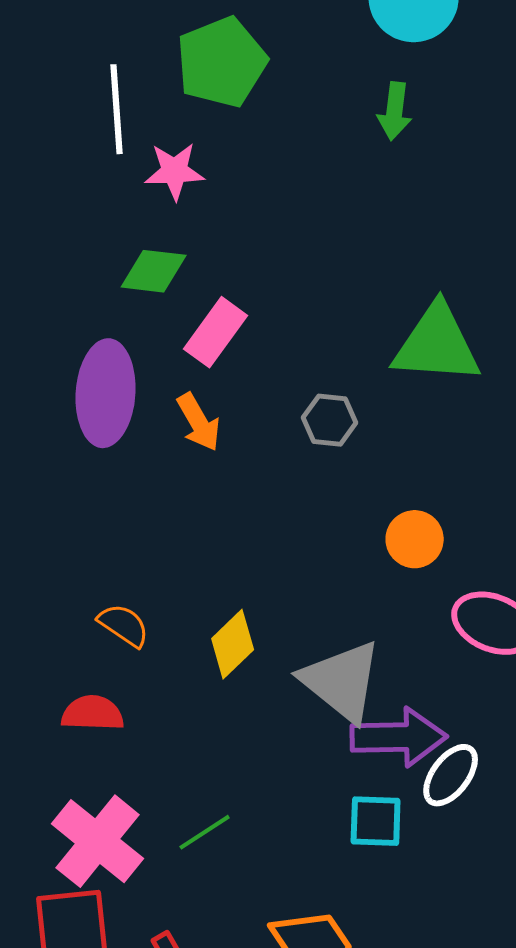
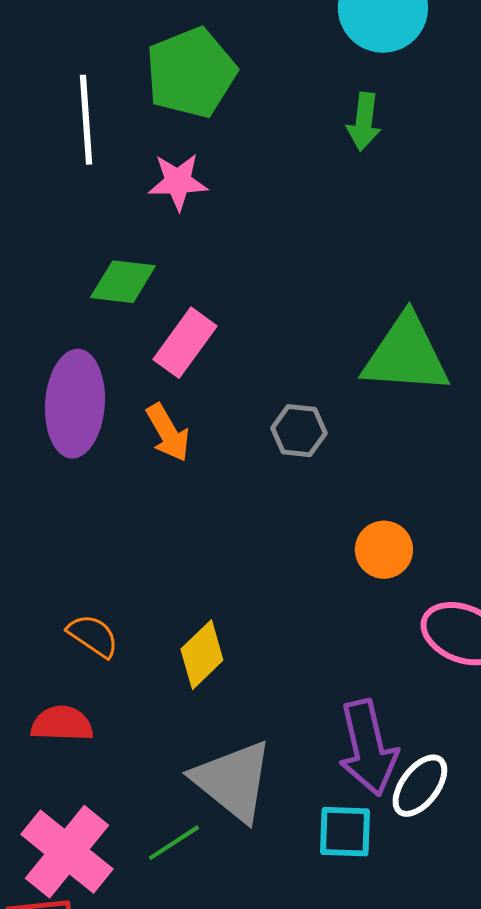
pink star: (175, 171) -> (178, 182), moved
gray triangle: (342, 681) -> (233, 781), moved
purple arrow: (399, 737) -> (368, 748), turned 78

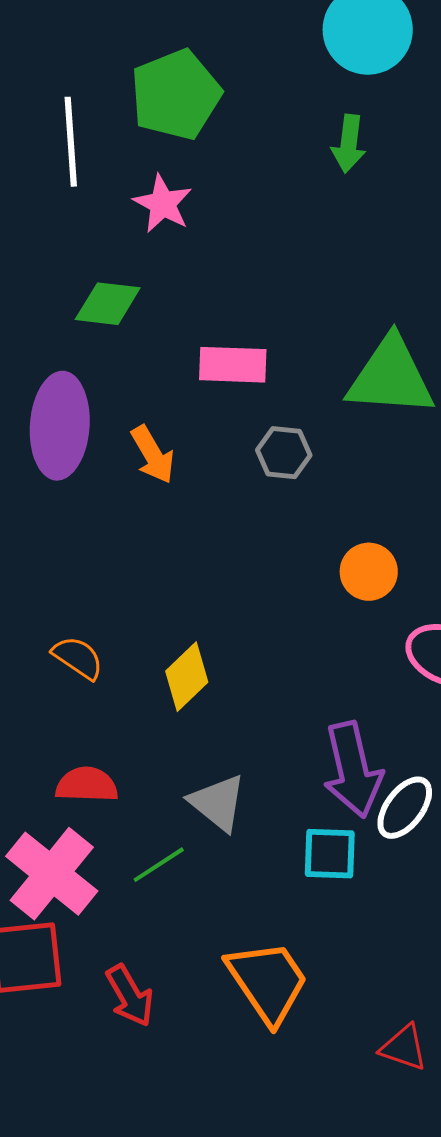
pink star: (178, 182) -> (163, 204), turned 30
pink rectangle: (185, 343) -> (233, 365), moved, turned 56
red semicircle: (62, 724) -> (87, 785), moved
gray triangle: (233, 781) -> (218, 803), size x0.7

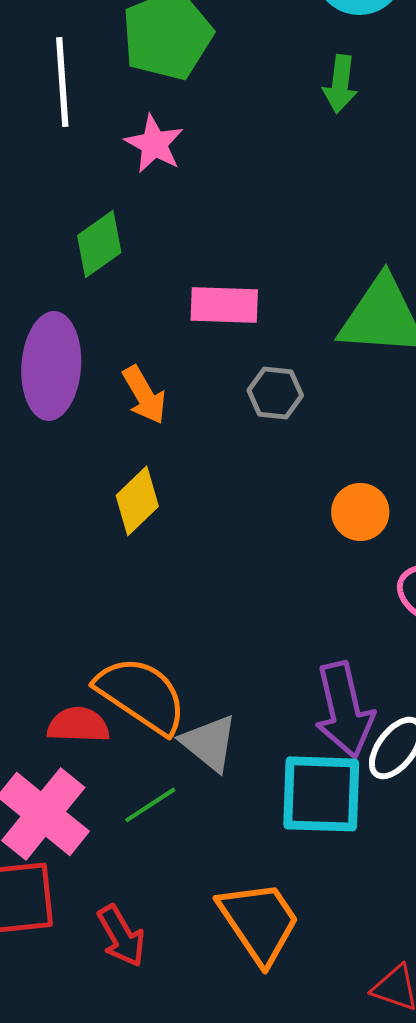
green diamond: (108, 304) -> (99, 244), turned -42
orange semicircle: (78, 658) -> (141, 695), moved, size x1.8
yellow diamond: (187, 677) -> (137, 501), moved
cyan square: (330, 854) -> (321, 794), size x1.5

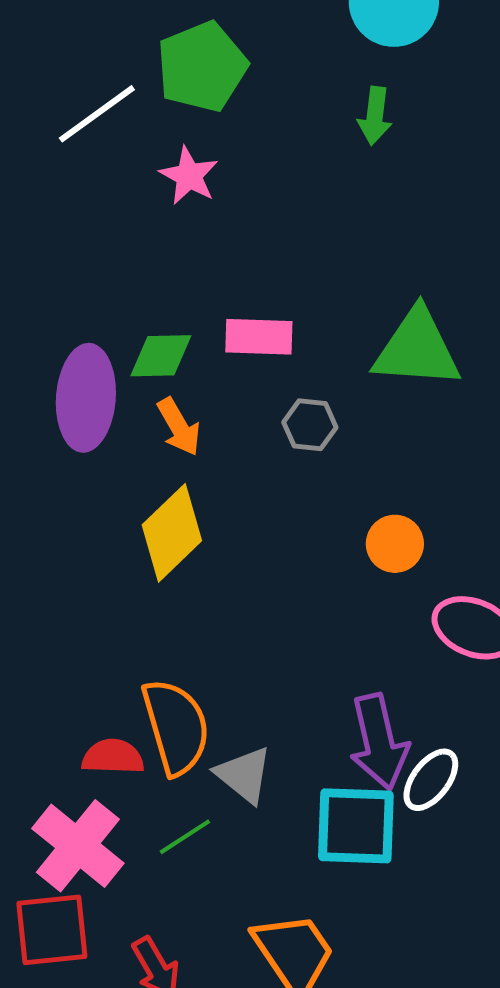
white line: (62, 82) -> (97, 114), turned 58
green diamond: (99, 244) -> (161, 356), moved, turned 34
yellow diamond: (137, 501) -> (172, 533), size x1.4
orange semicircle: (141, 695) -> (176, 727), turned 40

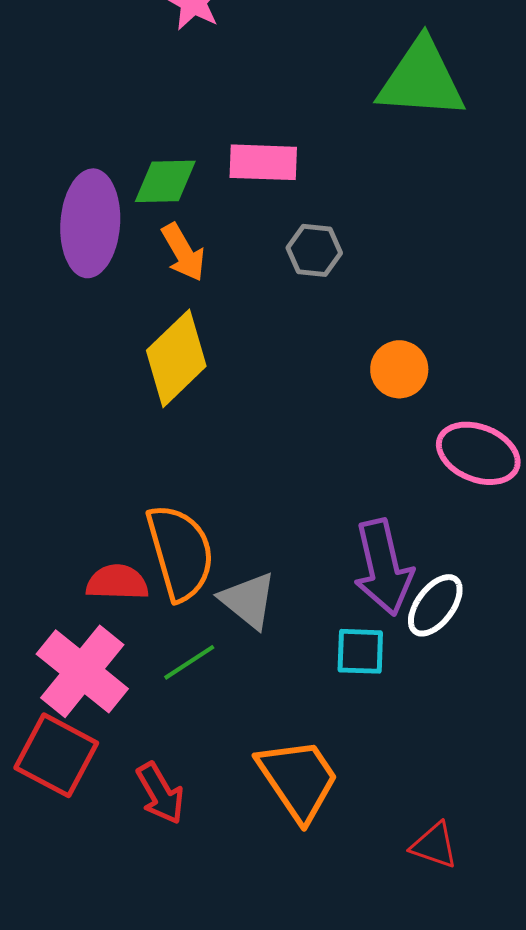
green triangle: (417, 349) -> (421, 79), moved
cyan square: (356, 826) -> (360, 651), size x0.6
red square: (52, 930) -> (56, 755), turned 34

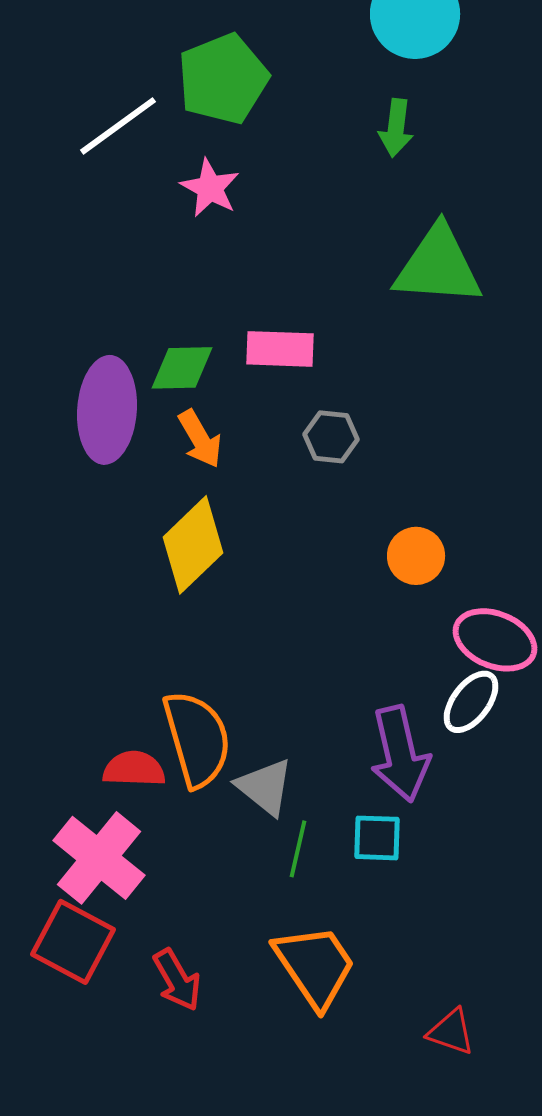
white ellipse: (435, 605) -> (471, 702), moved
green line: (189, 662) -> (298, 849), moved, turned -44

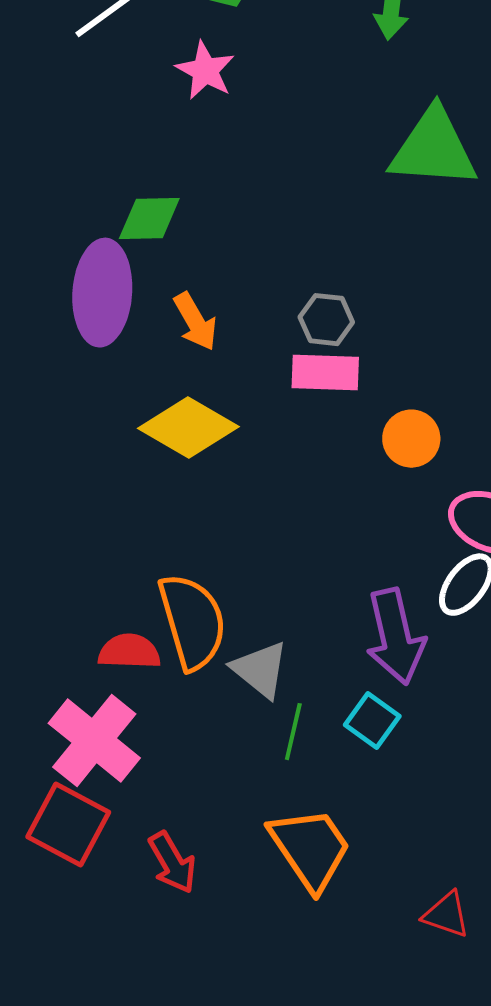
pink rectangle: (280, 349) -> (325, 373), moved
green diamond: (182, 368) -> (149, 219), moved
yellow diamond: (193, 545) -> (188, 428), turned 74
cyan square: (377, 838) -> (372, 721), turned 34

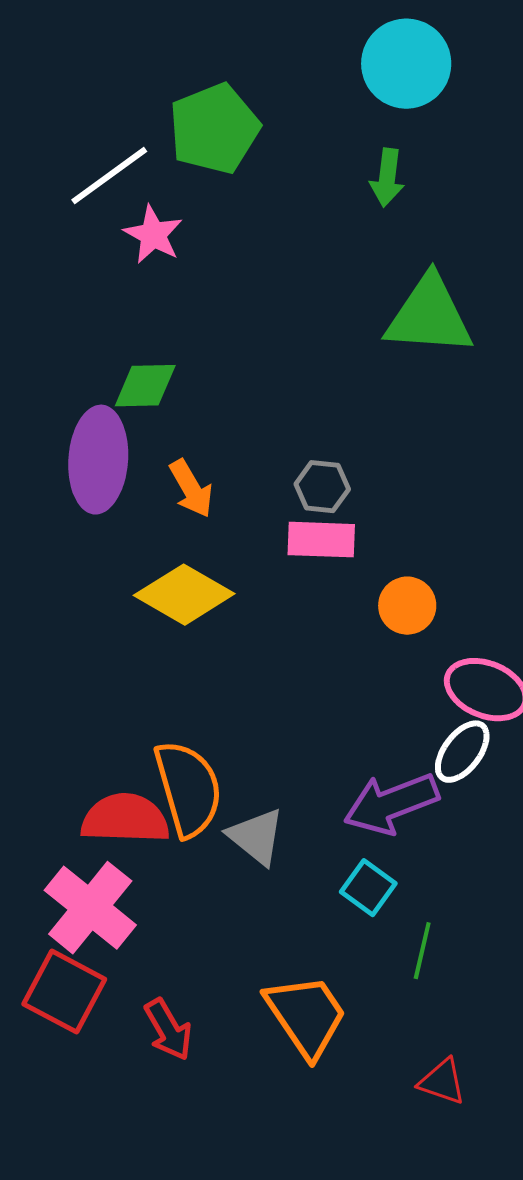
pink star: (205, 71) -> (153, 235), moved
purple arrow: (395, 637) -> (391, 804), turned 82
red semicircle: (129, 652) -> (125, 819), size x1.4
green line: (293, 732) -> (422, 951), moved

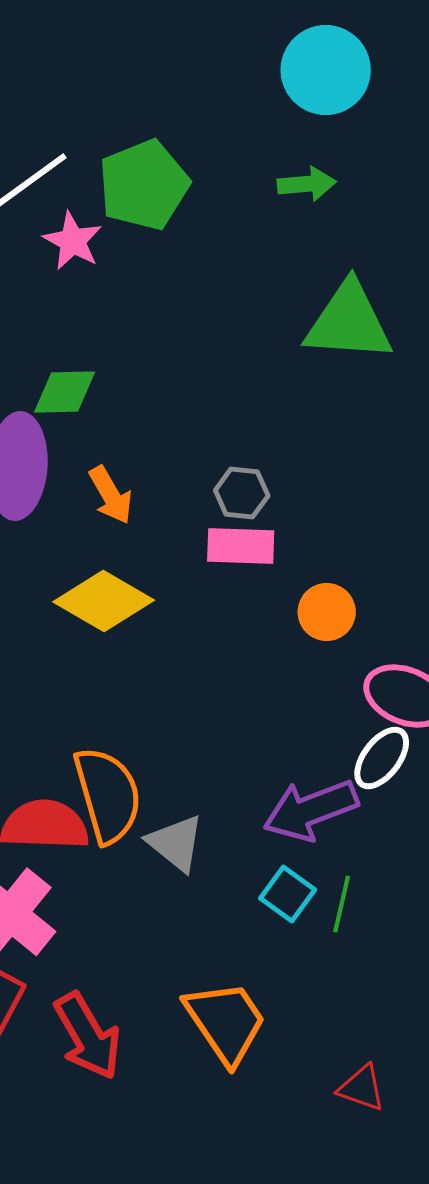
green pentagon: (214, 129) -> (144, 185), moved
green arrow: (387, 178) -> (307, 184), turned -102
green line: (422, 951) -> (342, 904), moved
red arrow: (168, 1030) -> (88, 1036), size x1.4

